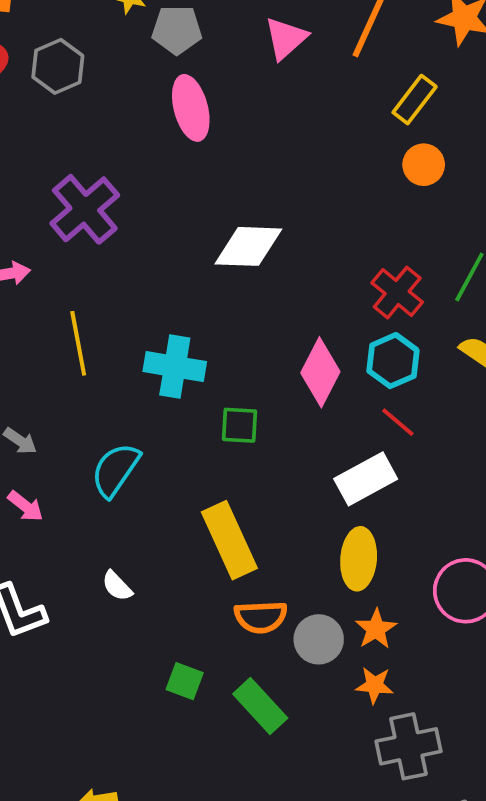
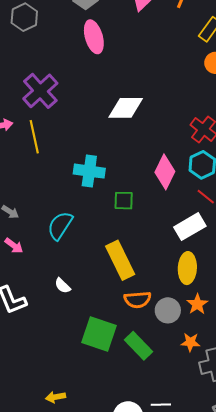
yellow line: (78, 343) -> (34, 137), moved
green square: (185, 681) -> (99, 334), size x1.8
orange star: (375, 685) -> (190, 342), moved

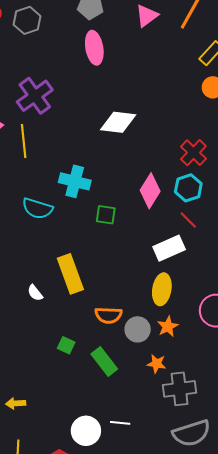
cyan semicircle: (60, 226) -> (37, 208), moved, turned -112
yellow rectangle: (120, 260) -> (70, 274), moved
green square: (99, 334) -> (66, 345), size x0.5

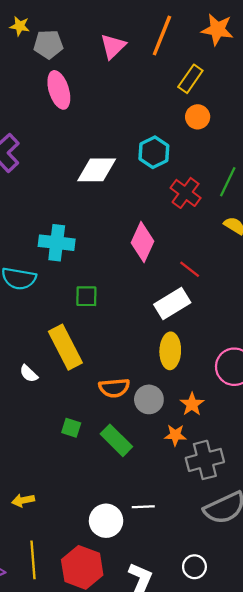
cyan hexagon: (188, 188) -> (154, 152), moved
green square: (106, 215) -> (86, 296), moved
orange star: (168, 327) -> (192, 404), moved

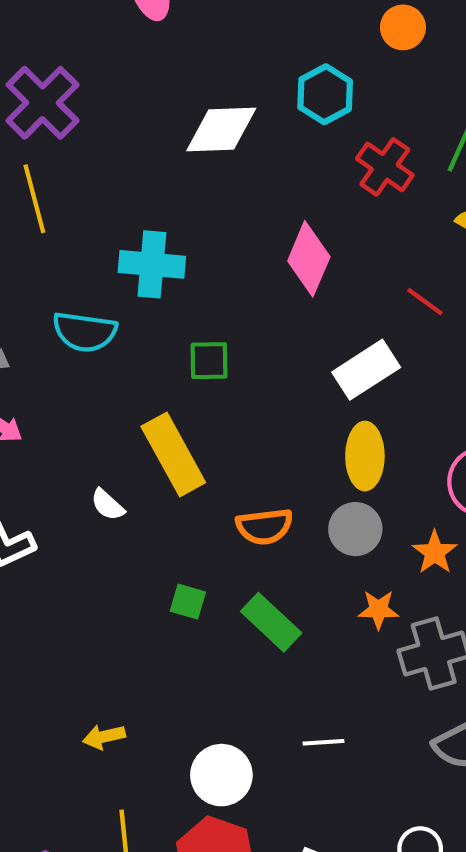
red line: (190, 269) -> (425, 302), moved
gray circle: (149, 399) -> (355, 529), moved
orange star: (192, 404) -> (435, 552), moved
white circle: (106, 521) -> (221, 775), moved

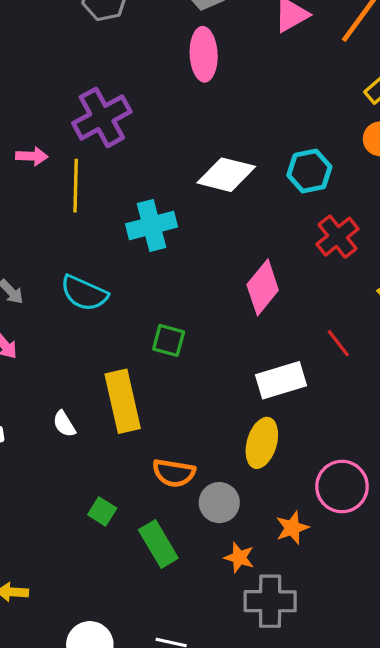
cyan cross: (152, 264) -> (152, 225), moved, turned -36
gray circle: (355, 529) -> (219, 503), moved

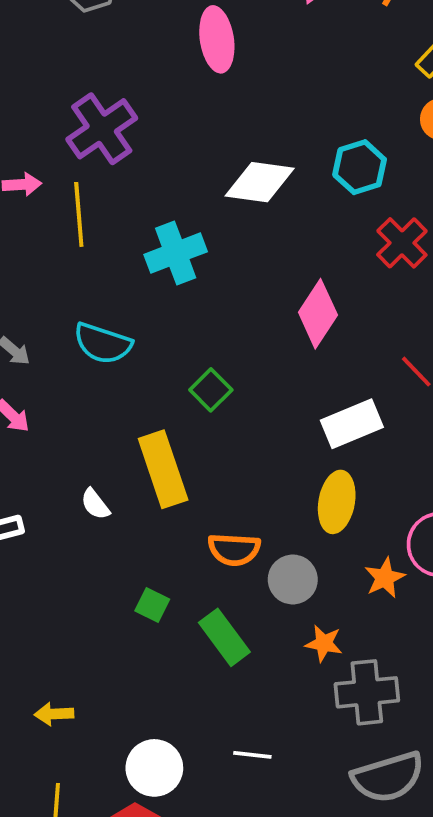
green square: (169, 340) -> (211, 390), turned 36
orange star: (292, 528) -> (385, 578), moved

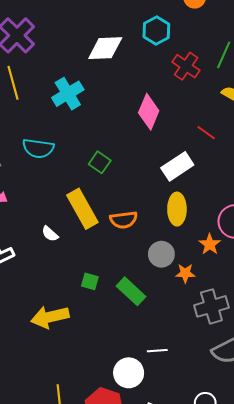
orange semicircle: (234, 549) -> (124, 220), moved
orange star: (324, 643) -> (185, 273), moved
yellow arrow: (54, 714) -> (50, 317), moved, size x1.8
white circle: (154, 768) -> (129, 373), moved

